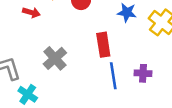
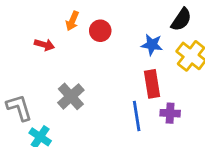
red rectangle: (103, 45) -> (152, 84), moved

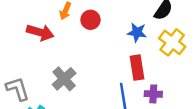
red arrow: (44, 45) -> (40, 32), size x1.5

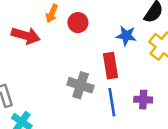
red rectangle: (137, 68) -> (111, 66), moved
gray cross: (64, 79) -> (81, 85), moved, turned -30

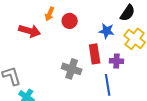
purple cross: (143, 100) -> (117, 61), moved
blue line: (112, 102) -> (108, 85), moved

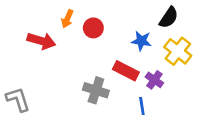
red rectangle: (95, 54) -> (126, 71), turned -54
purple cross: (117, 61) -> (154, 80), turned 32

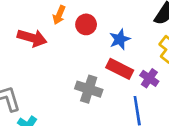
blue star: (141, 41) -> (120, 39), moved, turned -30

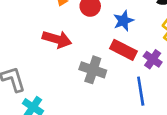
red arrow: (32, 38) -> (57, 39), moved

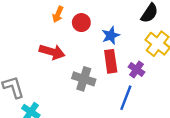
red rectangle: (123, 50) -> (111, 61), turned 55
blue line: (141, 91) -> (126, 98), turned 30

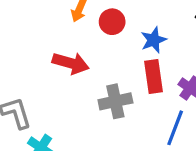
gray cross: (84, 79) -> (115, 101), turned -30

